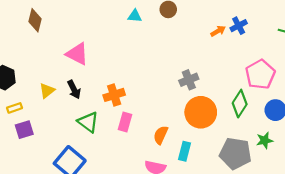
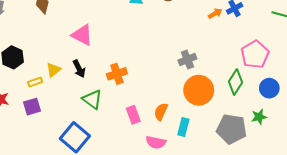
yellow rectangle: (14, 108) -> (35, 82), moved
pink rectangle: (125, 122) -> (133, 115), moved, turned -36

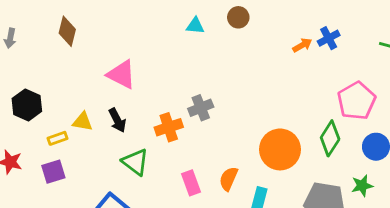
gray cross: (187, 59) -> (201, 108), moved
yellow triangle: (53, 70) -> (83, 122), turned 49

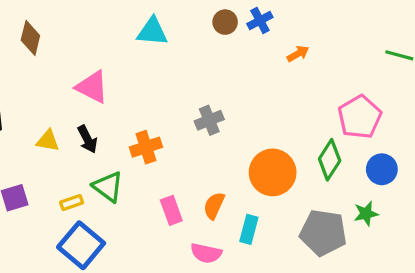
cyan triangle: (195, 26) -> (152, 32), moved, size x1.5
blue cross: (329, 38) -> (260, 20), moved
gray cross: (201, 108) -> (209, 120), moved
yellow rectangle: (57, 138) -> (72, 203), moved

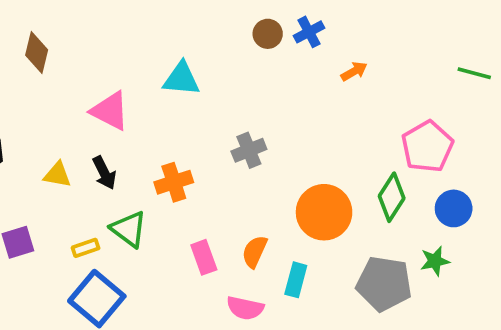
cyan triangle: (152, 32) -> (181, 79), moved

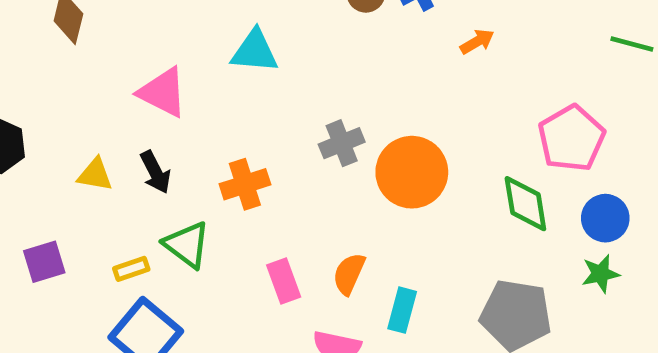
green diamond: (392, 197) -> (525, 204), turned -42
orange circle: (324, 212) -> (412, 172), moved
green star: (435, 261) -> (600, 274), moved

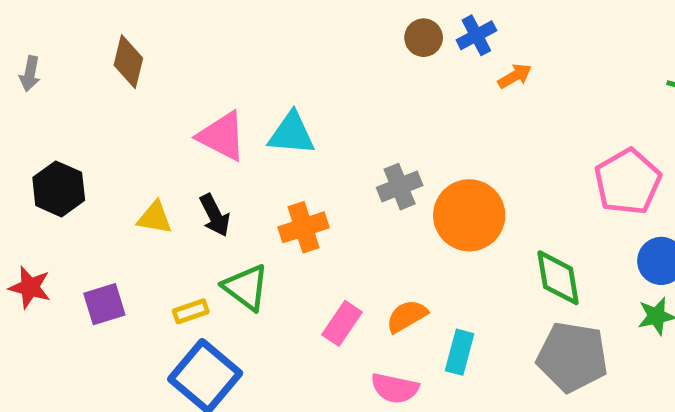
orange arrow: (477, 42) -> (515, 76), moved
cyan triangle: (255, 51) -> (292, 134), moved
green diamond: (525, 204) -> (558, 278), moved
orange semicircle: (349, 274) -> (407, 316), turned 36
pink rectangle: (284, 281) -> (342, 323), turned 54

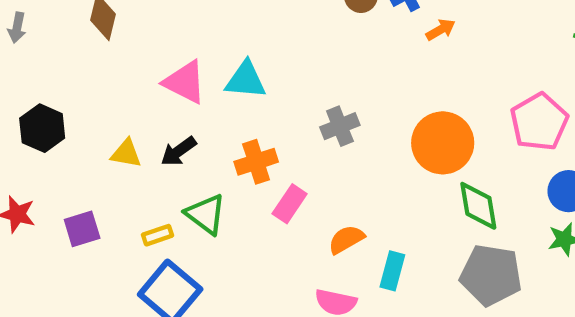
black arrow: (215, 215) -> (178, 151), turned 81
orange circle: (469, 215) -> (443, 143), moved
pink rectangle: (342, 323) -> (290, 204), moved

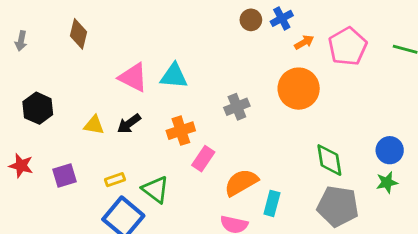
pink pentagon: (539, 122) -> (348, 46), moved
orange circle: (443, 143) -> (299, 89), moved
green triangle: (206, 214) -> (156, 189), moved
orange semicircle: (346, 239) -> (241, 182), size x1.4

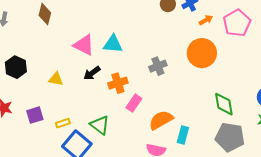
black arrow: (129, 124) -> (92, 73), moved
yellow rectangle: (115, 180) -> (63, 123), moved

